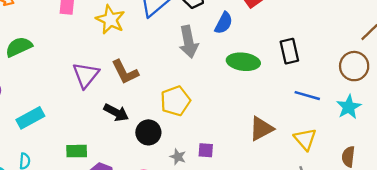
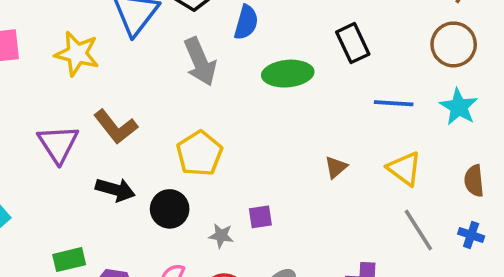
brown triangle: (261, 129) -> (336, 167), size x0.6

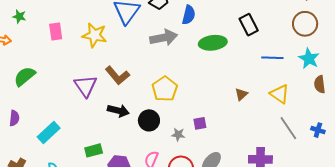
gray arrow: (200, 62) -> (164, 38), turned -76
brown semicircle: (474, 181) -> (320, 84), moved

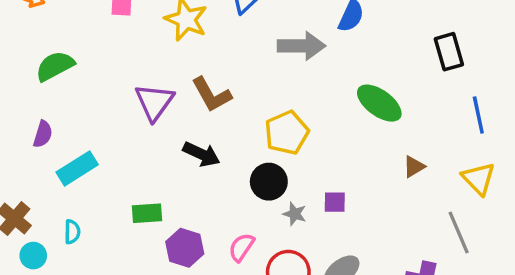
green ellipse: (213, 43) -> (379, 103), moved, turned 32
blue line: (272, 58) -> (478, 115), turned 65
purple semicircle: (14, 118) -> (43, 134), moved
black circle: (149, 120) -> (269, 182), moved
gray line: (288, 128) -> (459, 232), moved

